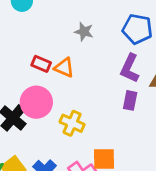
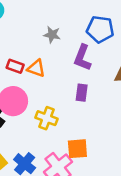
purple L-shape: (130, 68) -> (82, 58), moved
purple rectangle: (130, 100) -> (82, 93), moved

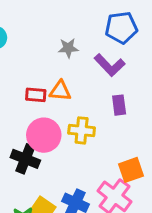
purple L-shape: (82, 58) -> (110, 65), turned -50
yellow cross: (47, 118) -> (82, 130), moved

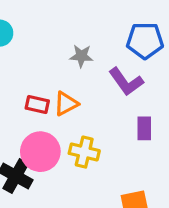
orange triangle: (60, 91) -> (66, 104), turned -40
purple rectangle: (119, 105) -> (144, 128), moved

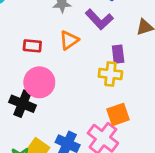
orange triangle: (66, 104) -> (69, 40), moved
yellow cross: (84, 152) -> (110, 74), moved

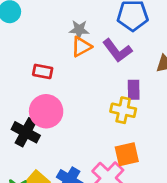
orange triangle: (69, 40) -> (81, 47), moved

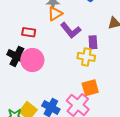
purple L-shape: (117, 51) -> (71, 30), moved
black cross: (26, 132) -> (17, 56), moved

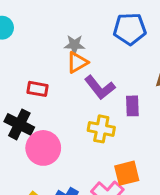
yellow cross: (86, 57) -> (101, 129), moved
pink circle: (32, 60) -> (43, 148), moved

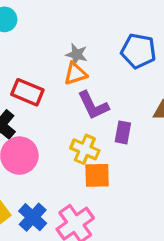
red rectangle: (38, 89) -> (27, 92), size x1.4
orange square: (127, 173) -> (97, 175), moved

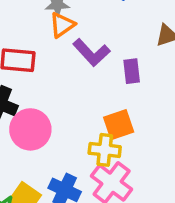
yellow cross: (85, 149) -> (105, 150), moved

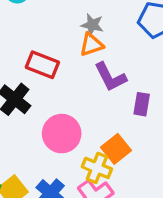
orange square: (119, 125) -> (116, 149), turned -36
pink circle: (30, 129) -> (62, 134), moved

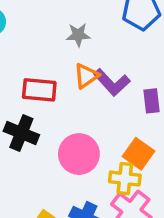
orange triangle: (91, 45) -> (86, 76), moved

